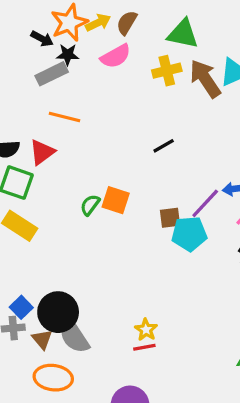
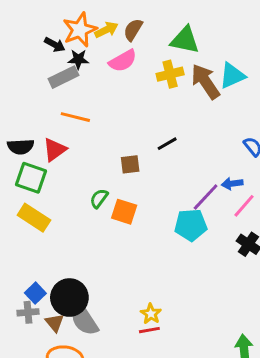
orange square: (116, 200) -> (124, 212), moved
brown square: (170, 218) -> (130, 164), moved

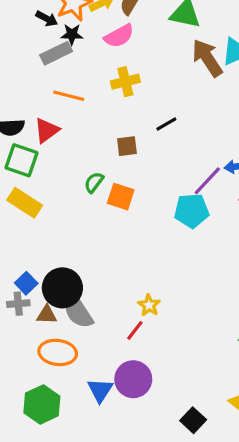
yellow cross: (170, 74) -> (125, 82), moved
brown triangle: (55, 323) -> (47, 315), turned -48
red line: (149, 330) -> (135, 330), moved, turned -42

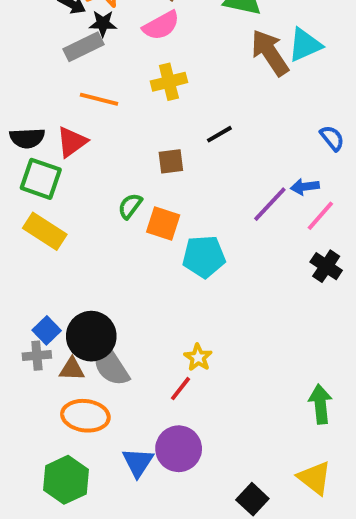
cyan pentagon: (192, 211) -> (204, 257), moved

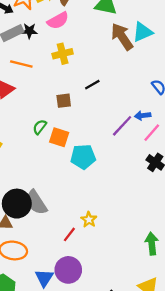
black star: (103, 24) -> (29, 31), moved
yellow star: (198, 357) -> (89, 220), moved
gray semicircle: (111, 365) -> (36, 202), moved

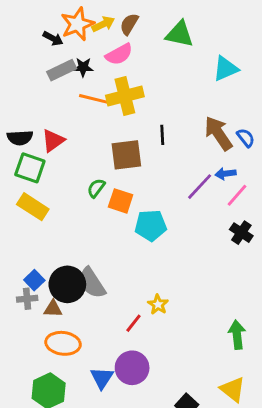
brown arrow: (122, 37) -> (218, 133), moved
yellow cross: (63, 54) -> (125, 96), size x1.4
orange line: (21, 64) -> (93, 99), moved
black line: (92, 85) -> (162, 135), turned -63
brown square: (64, 101) -> (126, 155), size x1.6

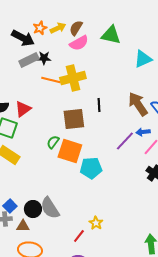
orange star: (77, 24) -> (40, 28), size x0.6
black arrow: (53, 38) -> (23, 38), size x1.6
pink semicircle: (119, 54) -> (79, 43), moved
orange square: (121, 201) -> (70, 151), size x1.4
black circle: (67, 284) -> (33, 209), size x0.7

